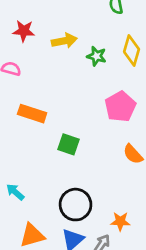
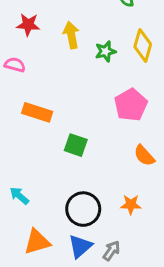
yellow arrow: (64, 41) -> (71, 35), turned -90
green star: (97, 56) -> (106, 51), turned -30
orange star: (120, 221) -> (131, 205), moved

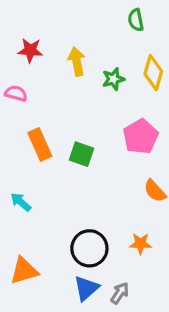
orange rectangle: (37, 112) -> (40, 145), turned 48
green square: (76, 145) -> (81, 154), moved
cyan arrow: (19, 196) -> (21, 202), moved
orange triangle: (37, 242) -> (24, 271), moved

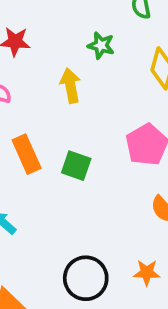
yellow arrow: (77, 61) -> (70, 85), moved
green star: (113, 79) -> (101, 45), moved, turned 30

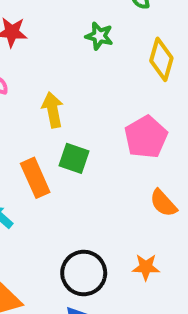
yellow arrow: (70, 85) -> (53, 110), moved
orange rectangle: (27, 154) -> (35, 178), moved

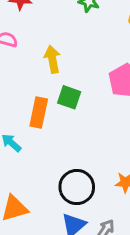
orange rectangle: (35, 178) -> (39, 112), turned 36

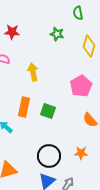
green square: (69, 97) -> (48, 111), moved

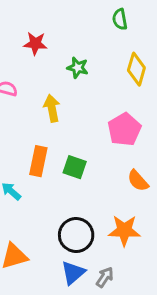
red star: (12, 32) -> (35, 43), moved
green star: (57, 34) -> (78, 68), moved
orange star: (81, 153) -> (124, 230), size x1.5

